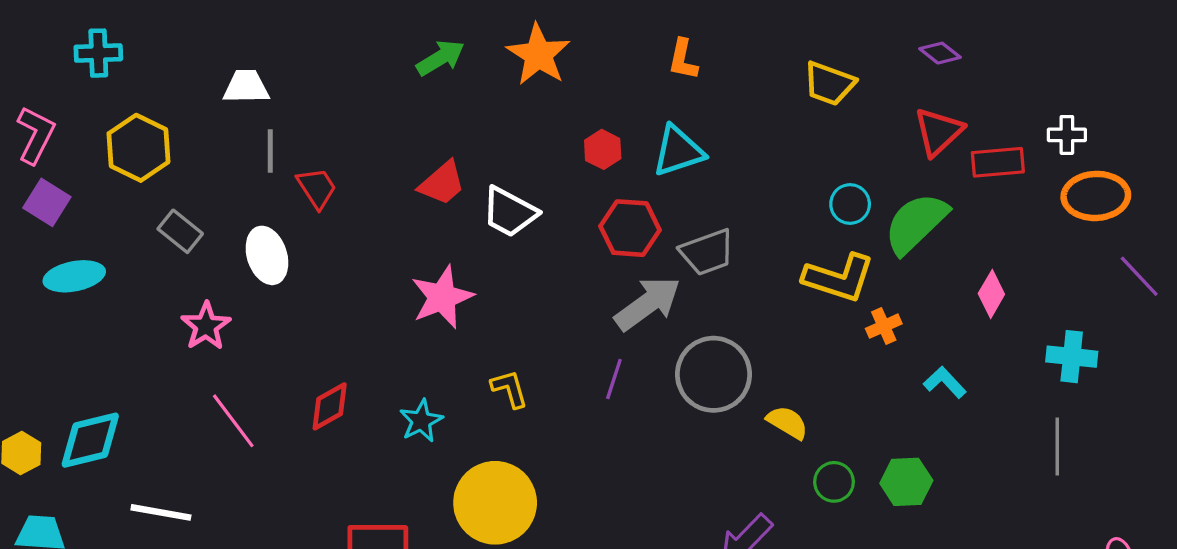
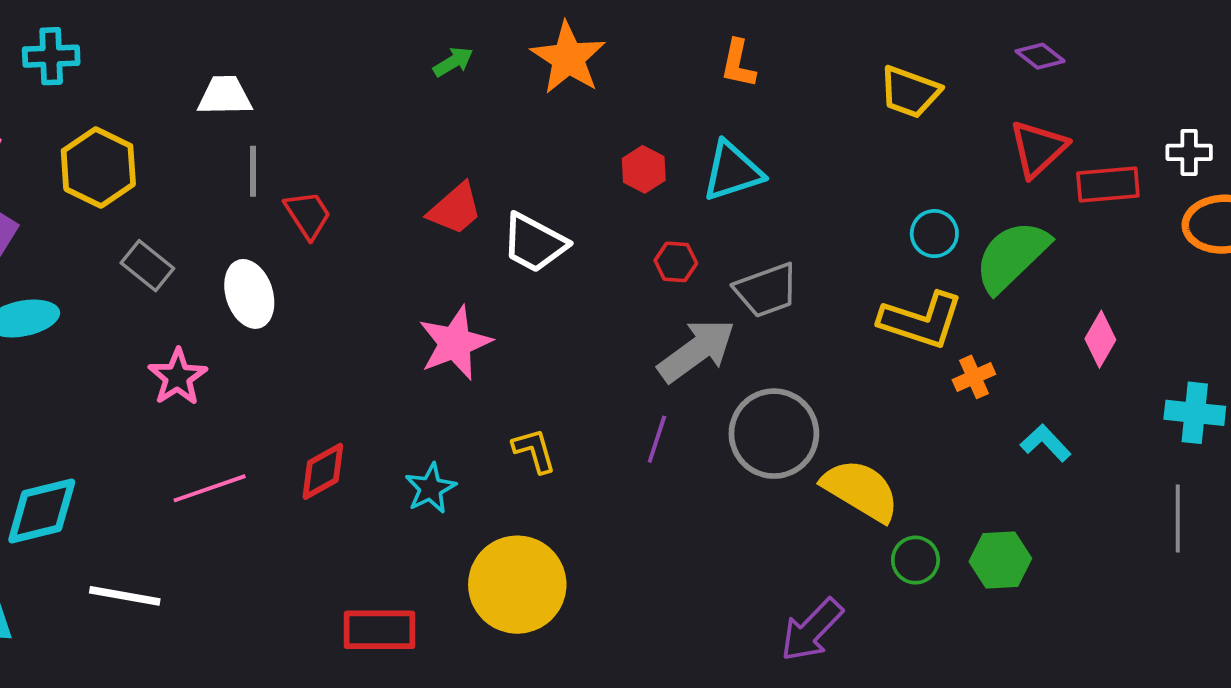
green arrow: (440, 58) -> (453, 62), size x0.7
red hexagon: (630, 228) -> (676, 262), size x0.6
pink line: (233, 421) -> (210, 488), turned -72
yellow semicircle: (787, 422) -> (861, 490), size x1.6

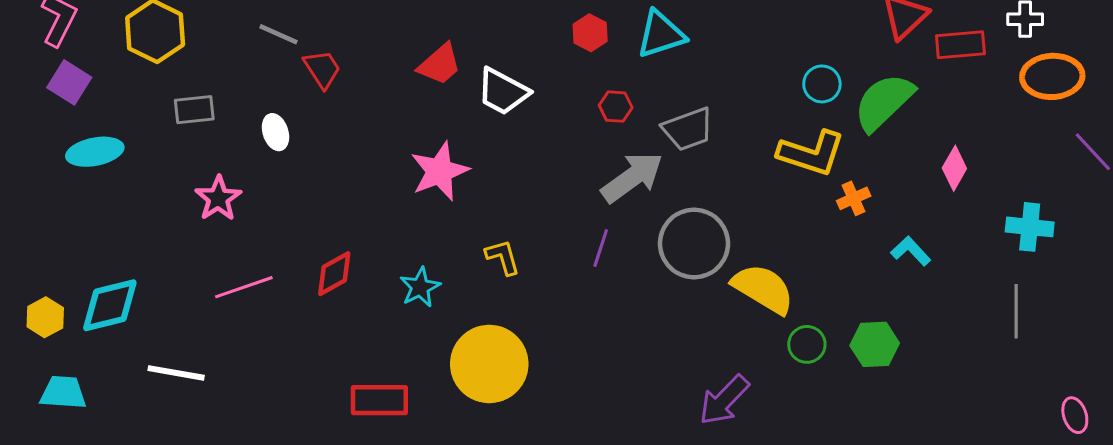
gray line: (253, 171) -> (278, 34), turned -66
gray rectangle: (147, 266) -> (194, 110), turned -45
white ellipse: (249, 294) -> (275, 132), size x0.7

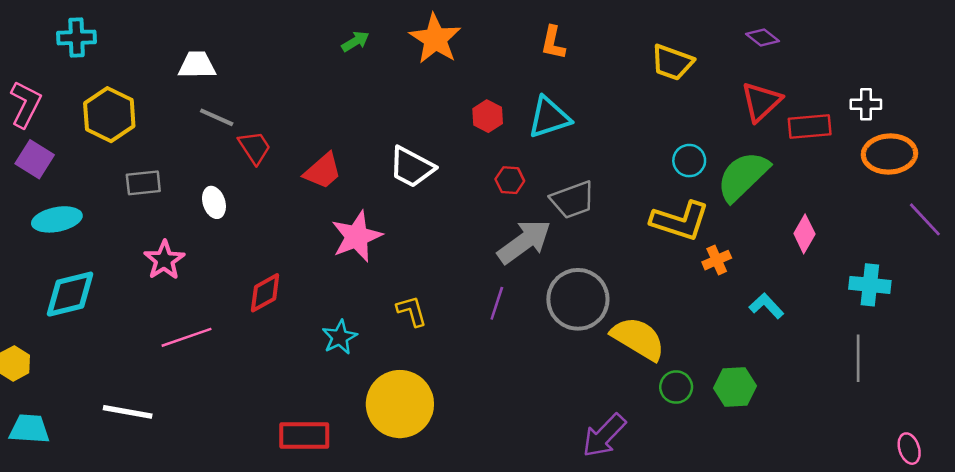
red trapezoid: (440, 64) -> (323, 171), moved
red diamond: (334, 274) -> (265, 293), moved
cyan diamond: (110, 305) -> (70, 294), moved

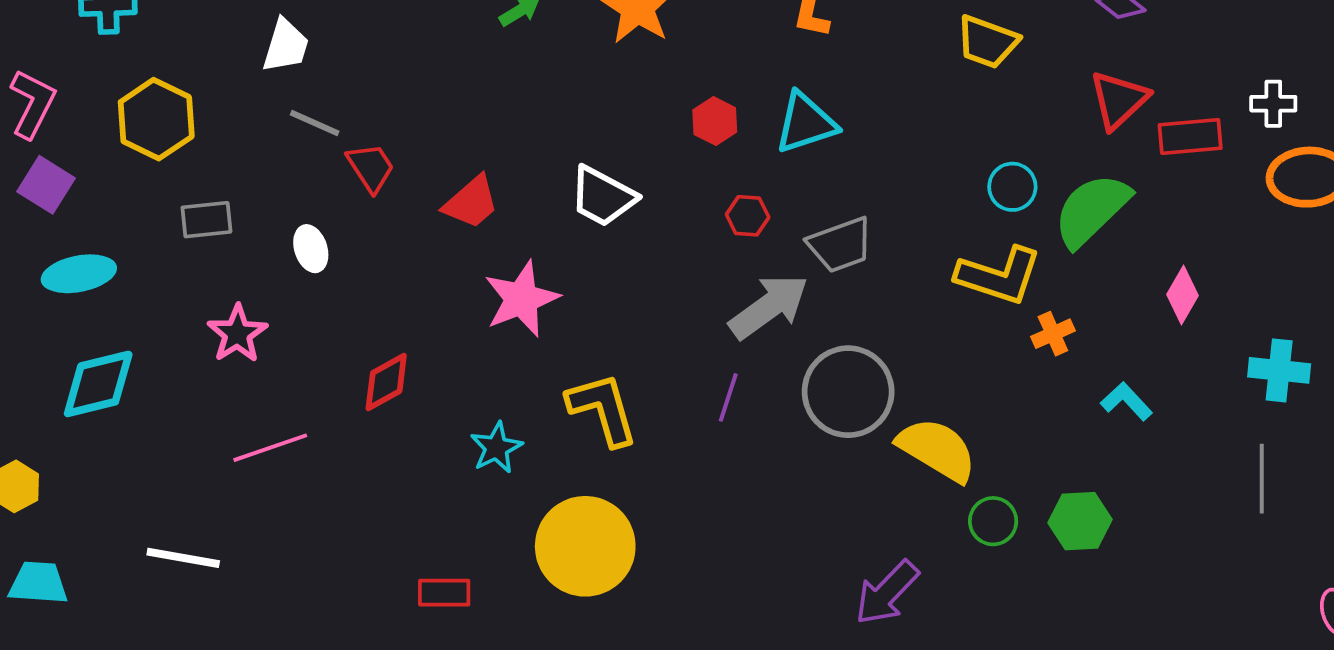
white trapezoid: (197, 65) -> (286, 46), turned 108
yellow L-shape: (412, 311) -> (603, 409), size x1.6
red rectangle: (304, 435) -> (444, 593), size x0.7

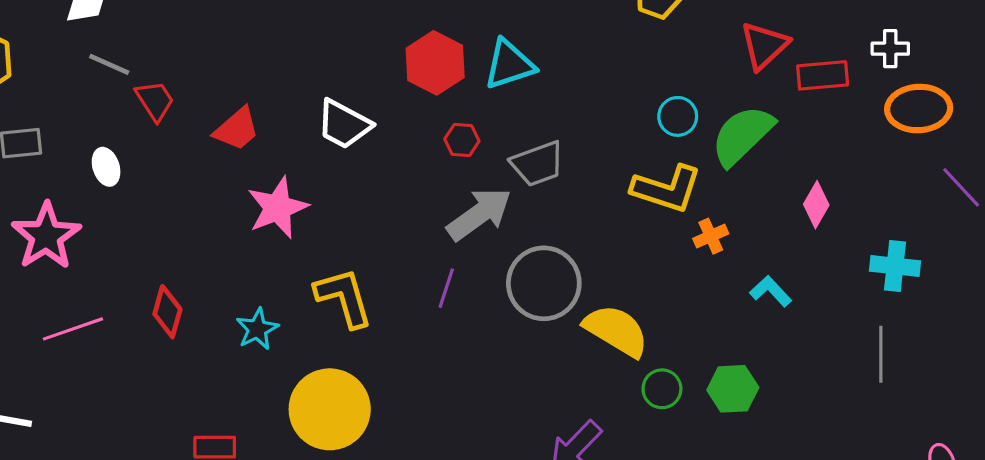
red hexagon: (715, 121) -> (435, 63), size x1.6
pink star: (237, 334) -> (46, 236), size x1.4
red diamond: (386, 382) -> (167, 312), moved, turned -45

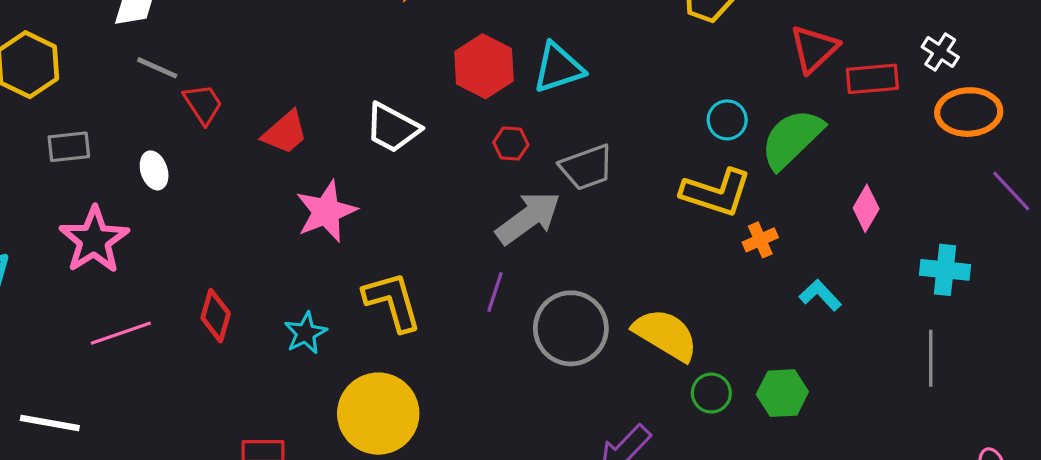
white cross: (890, 49) -> (940, 52), turned 33
gray circle: (544, 283) -> (571, 328), moved

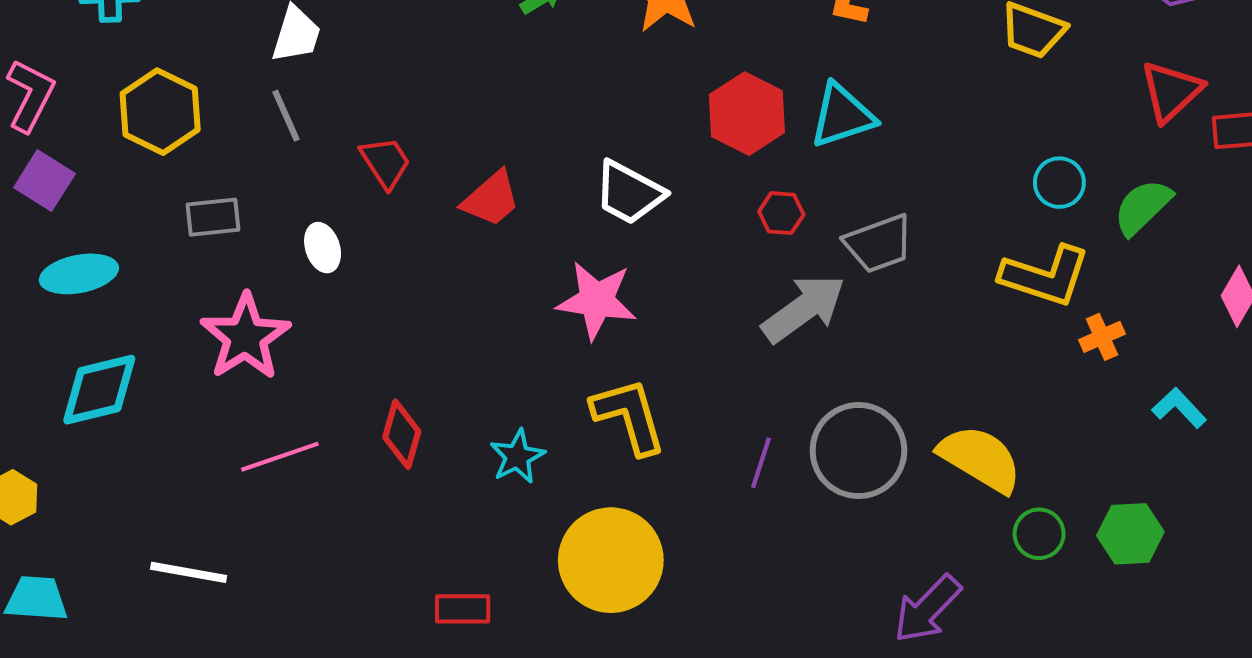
gray line: (157, 68) -> (286, 116), moved, turned 42
green semicircle: (792, 139) -> (1143, 207), size x0.7
pink star: (326, 211) -> (597, 300), moved, turned 30
purple line: (495, 292) -> (761, 463), moved

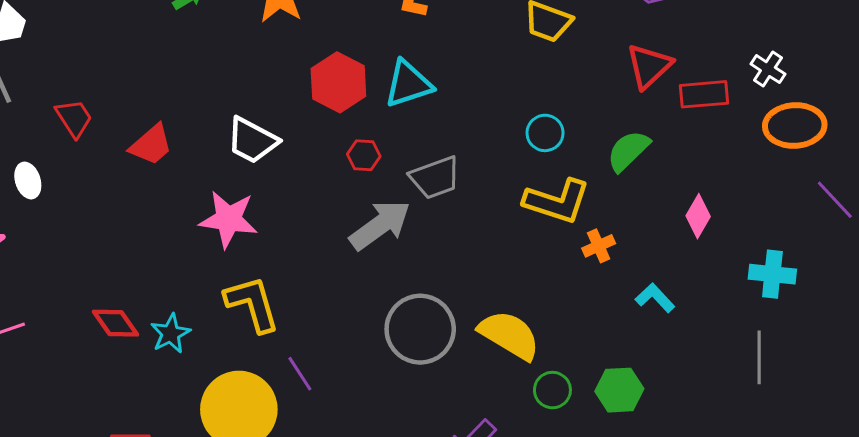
cyan circle: (1059, 183) -> (545, 133), moved
red diamond: (402, 434) -> (116, 323), moved, turned -51
purple line: (761, 463) -> (300, 374), moved, turned -51

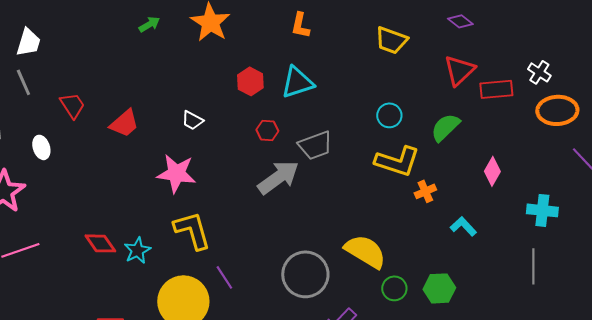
red hexagon: (338, 82) -> (250, 81), size x0.7
white trapezoid: (252, 140) -> (192, 120), size x0.6
gray circle: (420, 329) -> (305, 274), moved

